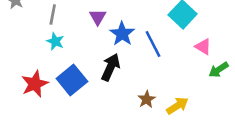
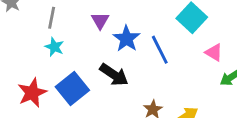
black arrow: (111, 67) -> (114, 75), turned 100

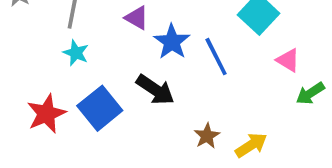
purple triangle: (100, 21) -> (137, 18), turned -30

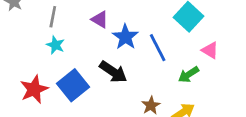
green arrow: (310, 93) -> (189, 75), moved

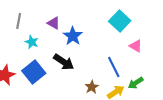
cyan star: (55, 45) -> (32, 42), moved
blue line: (158, 48) -> (114, 67), moved
green arrow: (189, 75) -> (136, 83), moved

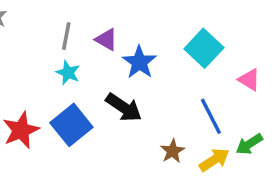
gray line: (19, 21) -> (66, 36), moved
cyan square: (120, 21) -> (204, 48), moved

